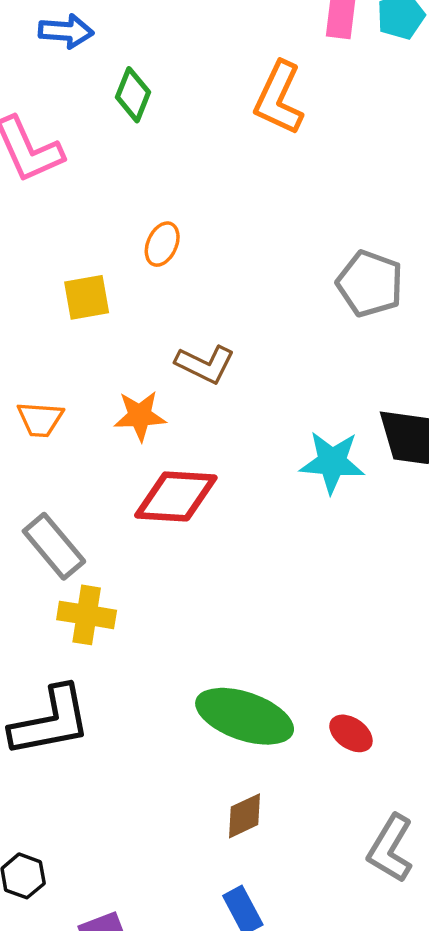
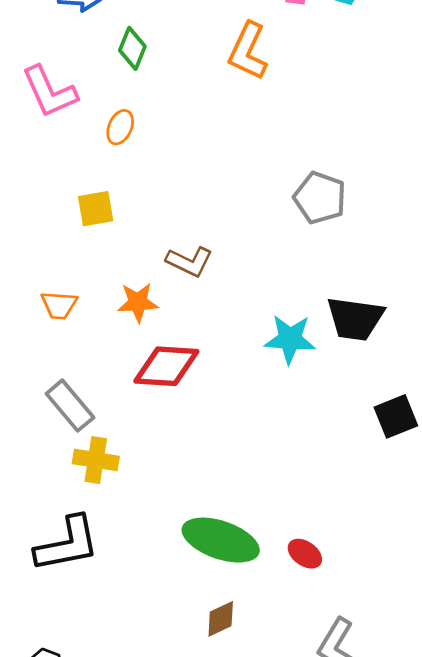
orange ellipse: (162, 244) -> (120, 127), moved

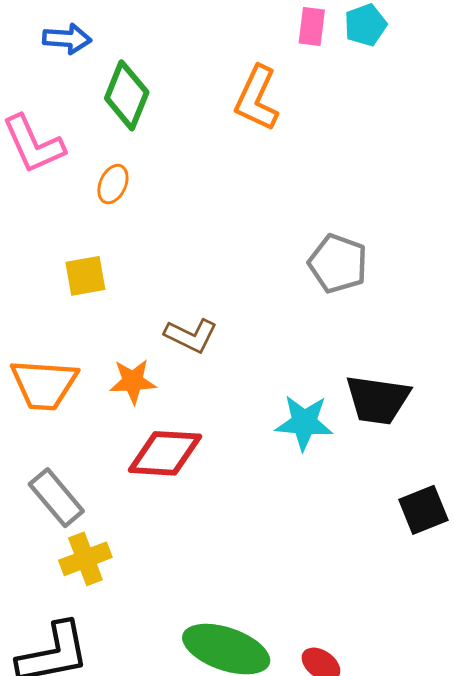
green diamond: (132, 48) -> (127, 95), size x1.4
orange trapezoid: (59, 305) -> (44, 384), size x1.6
yellow cross: (96, 460) -> (85, 559), turned -30

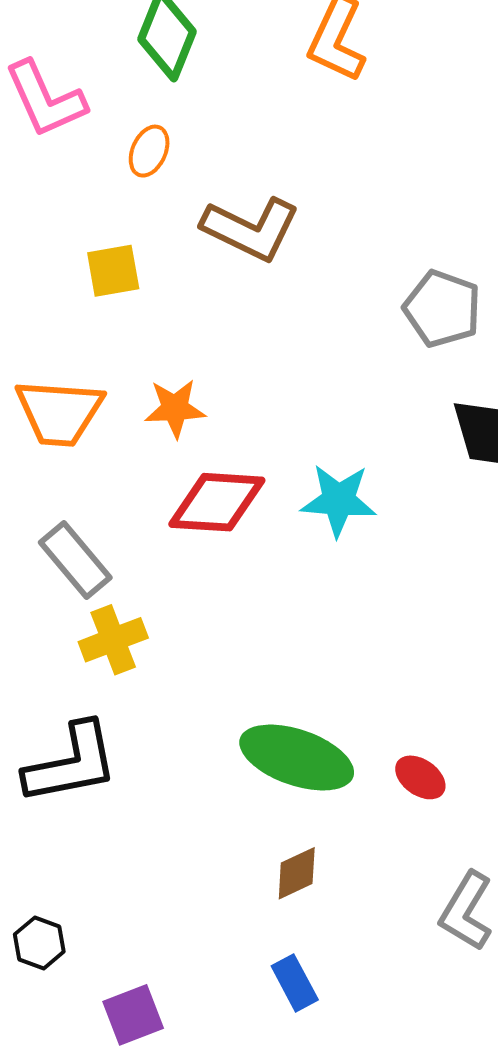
gray pentagon: (338, 264) -> (442, 309), moved
brown L-shape: (191, 335) -> (251, 229), moved, size x1.4
cyan star: (304, 423) -> (339, 500), moved

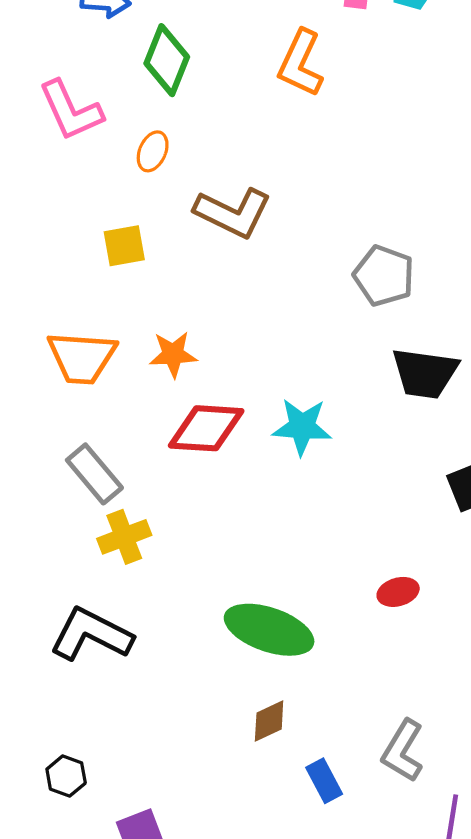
black L-shape: (71, 763) -> (91, 634), turned -142
red ellipse: (420, 777) -> (398, 592), moved, turned -51
blue rectangle: (295, 983) -> (324, 781), moved

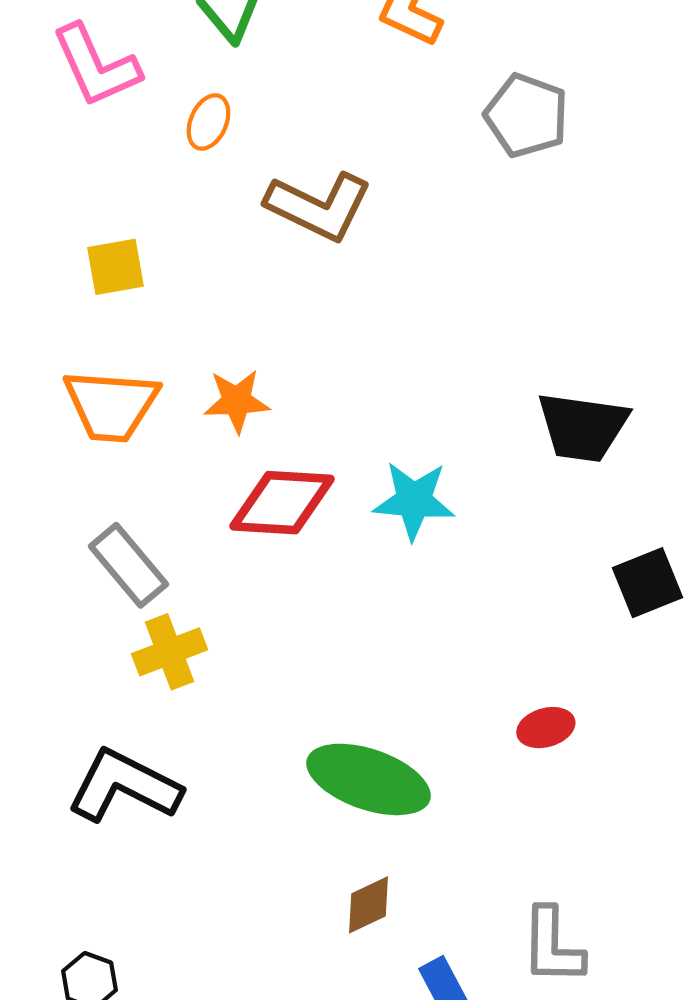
yellow square: (124, 246) -> (115, 267), moved
gray pentagon: (384, 276) -> (526, 115), moved
gray L-shape: (403, 751) -> (552, 946), turned -30

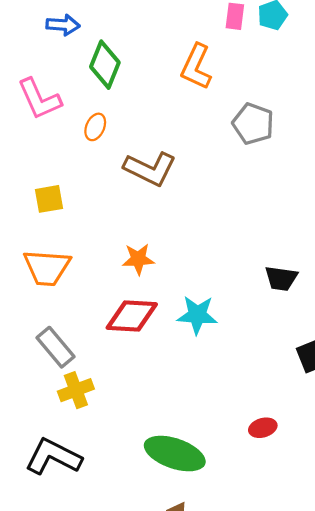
orange star: (237, 401) -> (138, 259), moved
black trapezoid: (583, 427) -> (281, 278), size x0.7

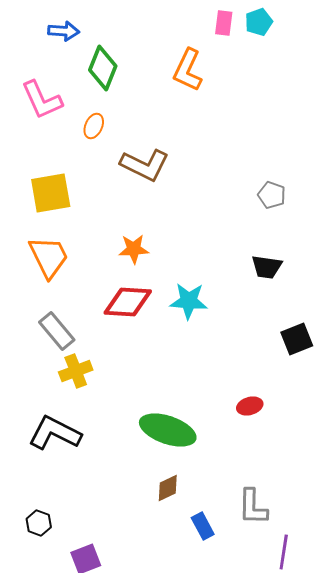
gray pentagon: (253, 124) -> (272, 195), moved, size x0.7
yellow square: (49, 199) -> (51, 193), size x1.5
orange trapezoid: (47, 268) -> (49, 257), turned -120

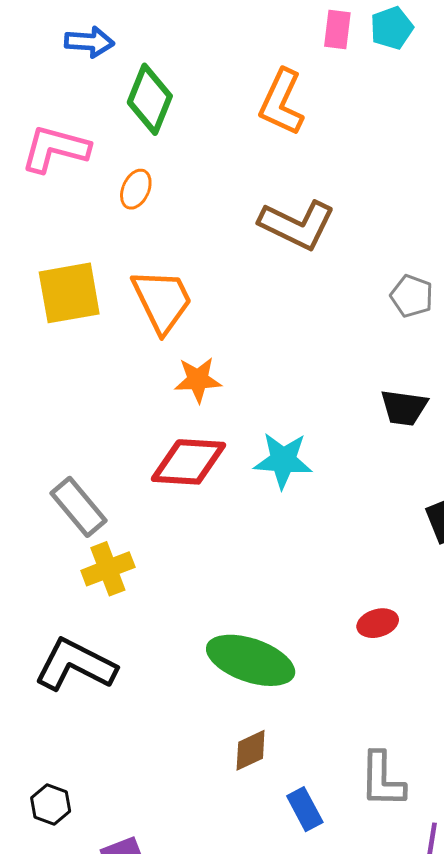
pink L-shape: (42, 100) -> (55, 149), turned 129
brown L-shape: (145, 165) -> (297, 225), moved
orange trapezoid: (49, 257) -> (162, 301), moved

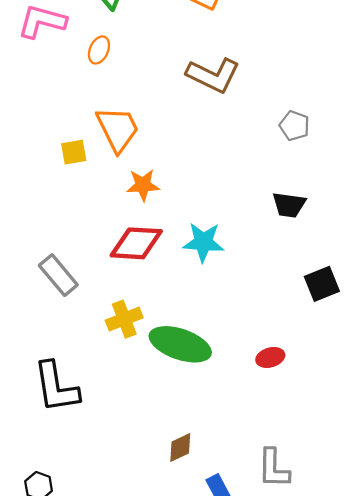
yellow square: (69, 293) -> (74, 152), moved, size x0.6
yellow cross: (108, 569) -> (124, 319), moved
green ellipse: (251, 660) -> (180, 344), moved
black L-shape: (75, 665) -> (56, 387), turned -126

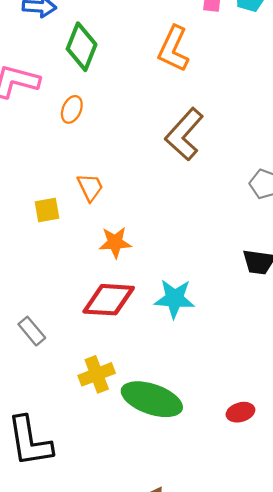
brown L-shape: (213, 75) -> (184, 134), turned 106
orange trapezoid: (118, 129) -> (90, 187), size x0.6
gray rectangle: (58, 275) -> (32, 331), size x0.7

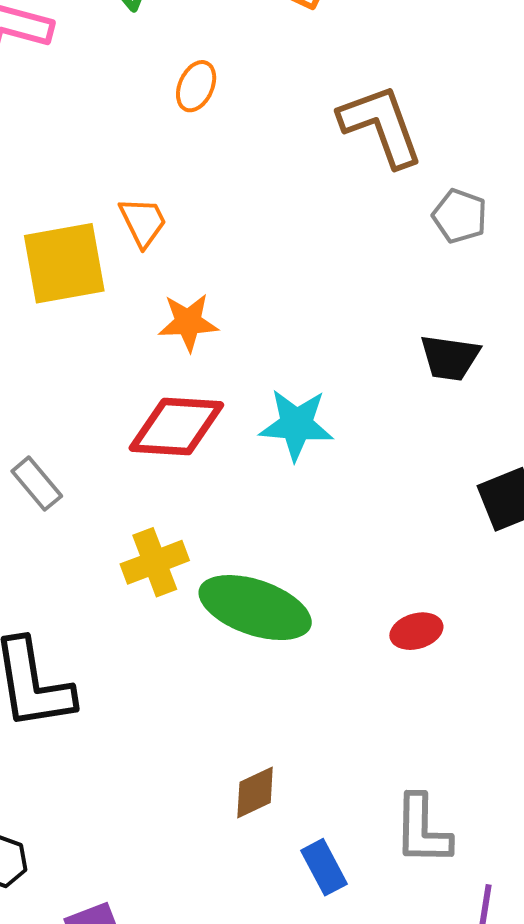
orange ellipse: (72, 109) -> (196, 86), moved
brown L-shape: (184, 134) -> (381, 126), moved, turned 118
yellow square: (47, 210) -> (64, 263), size x1.8

